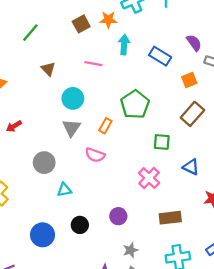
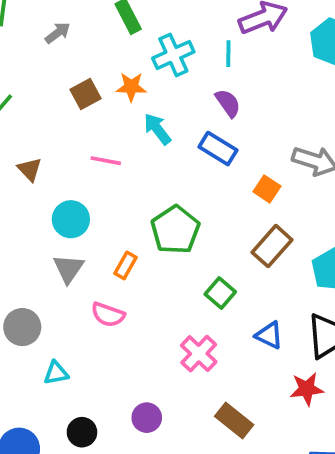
purple semicircle: (194, 43) -> (228, 103), moved
cyan arrow: (124, 45) -> (157, 129), turned -42
orange square: (189, 80) -> (267, 189), turned -35
green square: (162, 142) -> (220, 293), turned 36
brown rectangle: (170, 218) -> (234, 420), turned 45

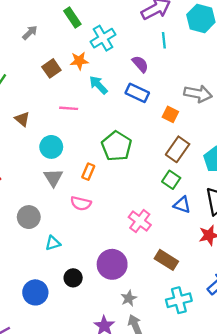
cyan line: (228, 54) -> (164, 40), moved
green square: (220, 293) -> (171, 180), moved
purple circle: (147, 418) -> (112, 264), size x1.6

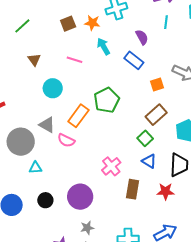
orange square: (170, 114) -> (157, 84), turned 32
orange rectangle: (88, 172) -> (78, 116), size x1.6
gray triangle: (53, 178) -> (47, 125), moved, turned -42
gray circle: (29, 217) -> (21, 142), size x1.4
brown rectangle: (166, 260) -> (133, 189), moved, turned 54

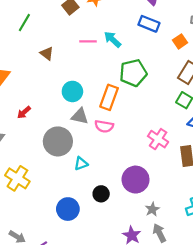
cyan arrow: (103, 46) -> (113, 39), moved
cyan circle: (53, 88) -> (72, 91), moved
green pentagon: (107, 100) -> (133, 73), turned 30

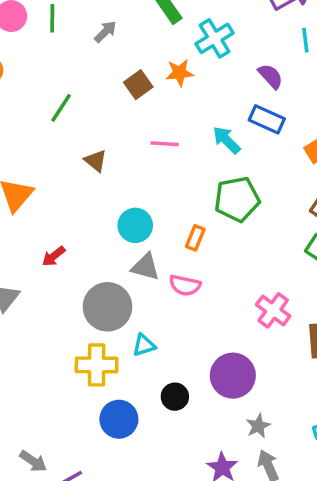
cyan arrow: (113, 39) -> (226, 140), moved
orange rectangle: (109, 97) -> (195, 238), size x0.6
yellow cross: (17, 178) -> (97, 365), moved, turned -35

